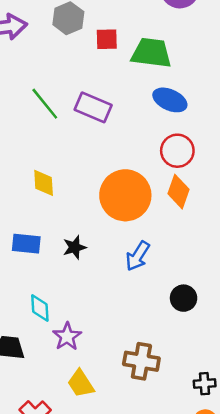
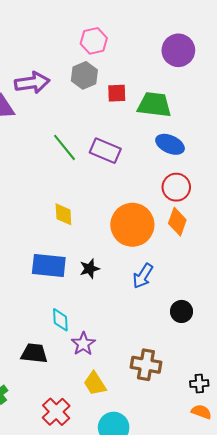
blue rectangle: (26, 244) -> (49, 266), size x1.4

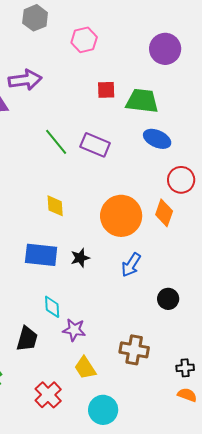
gray hexagon: (84, 75) -> (35, 18), moved
red circle: (176, 187) -> (181, 180), moved
purple star: (83, 344) -> (74, 330), turned -30
black trapezoid: (34, 353) -> (27, 339), turned 100

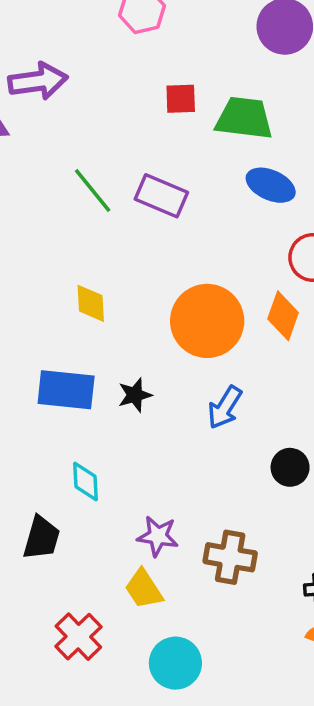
purple star: (74, 330) -> (158, 536), moved

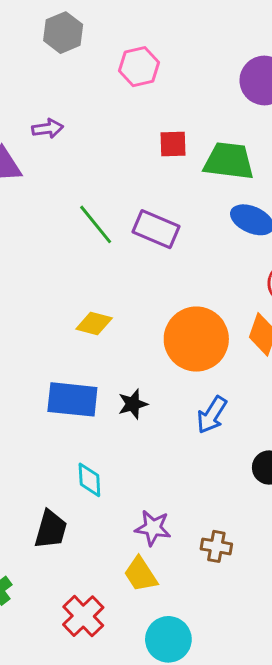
purple arrow: (38, 81) -> (48, 128), size x0.6
yellow diamond: (91, 303) -> (94, 324), turned -72
brown cross: (230, 557) -> (216, 546), size x0.7

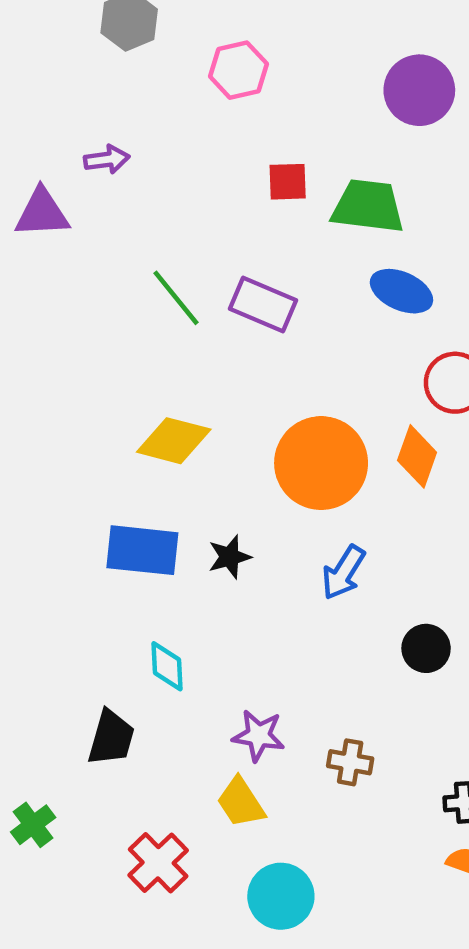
yellow diamond: (94, 324) -> (174, 441), size x1.4

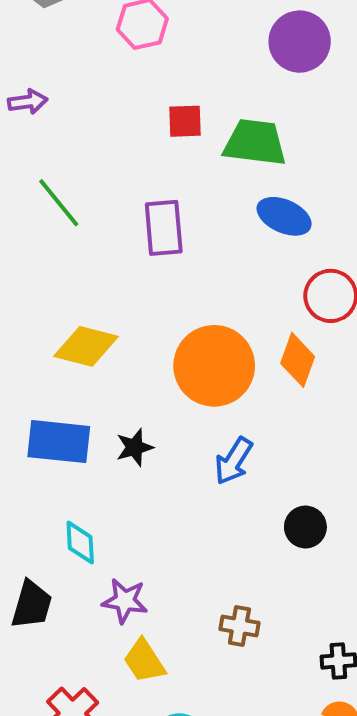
green line: (176, 298) -> (59, 203), moved
purple rectangle: (263, 305) -> (164, 228), turned 62
purple star: (259, 735) -> (125, 601), moved

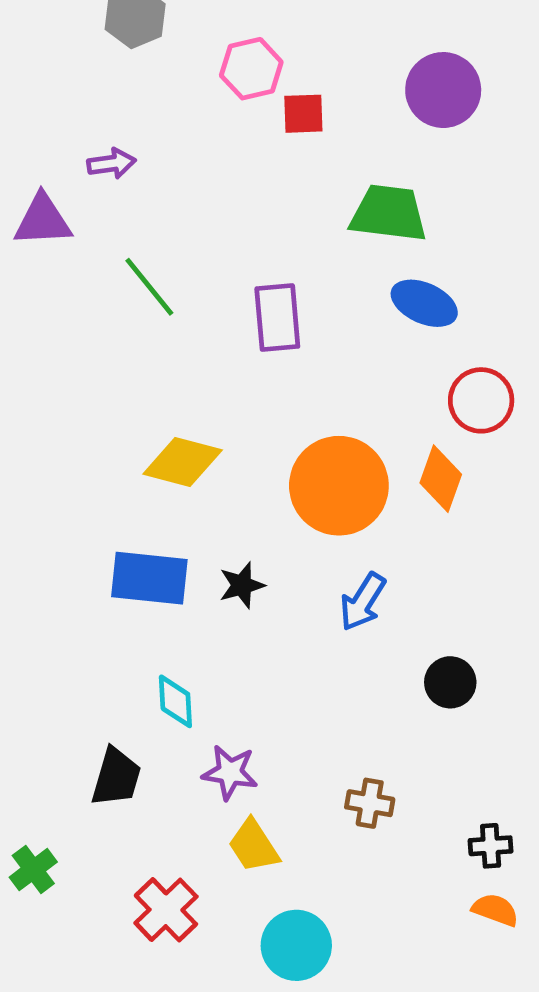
red square: (185, 121) -> (303, 114), moved

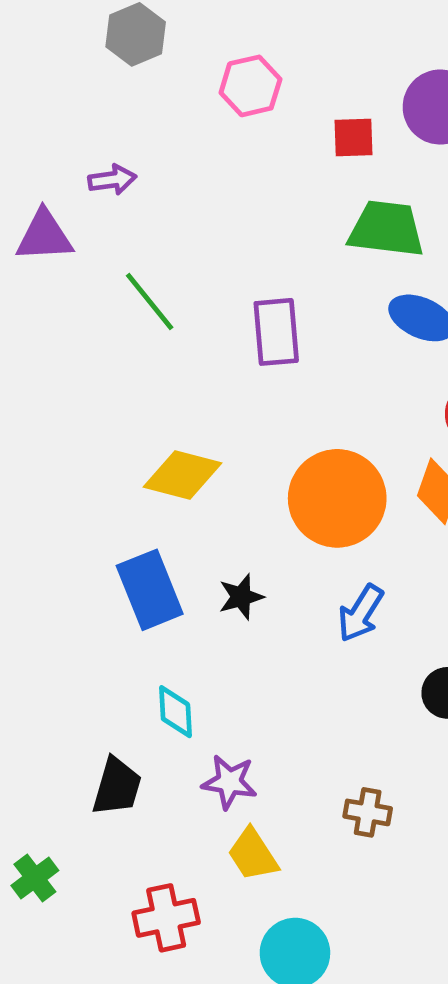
red square: (303, 114) -> (354, 137), moved
blue rectangle: (149, 578) -> (150, 590), turned 62
red cross: (166, 910) -> (166, 918), turned 32

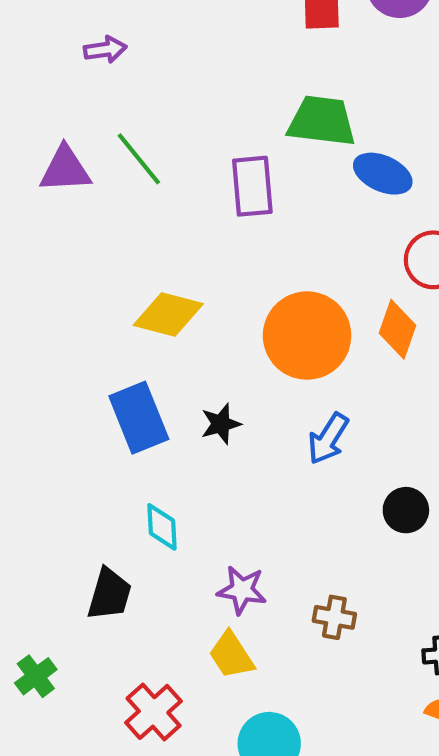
green trapezoid: (386, 229) -> (322, 121), moved
purple triangle: (44, 236) -> (65, 169), moved
purple star: (229, 782) -> (242, 590), moved
red cross: (166, 918) -> (154, 712), turned -30

